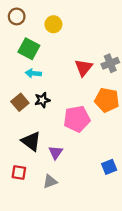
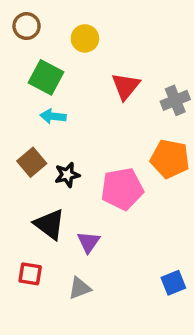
red triangle: (83, 68) -> (126, 86), moved
black star: (42, 100) -> (67, 175), moved
blue square: (109, 167) -> (173, 283), moved

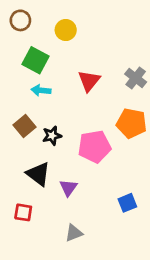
red triangle: (126, 86) -> (89, 81), moved
gray cross: (175, 100) -> (136, 78), turned -30
blue square: (173, 283) -> (127, 203), moved
gray triangle: (80, 288) -> (74, 233), moved

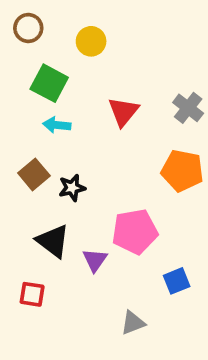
pink pentagon: (94, 147) -> (135, 232), moved
gray triangle: (74, 233) -> (133, 323), moved

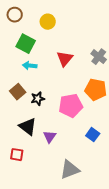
pink pentagon: (135, 232) -> (71, 106), moved
blue square: (177, 281) -> (93, 135), moved, turned -32
gray triangle: (133, 323) -> (70, 170), size x1.5

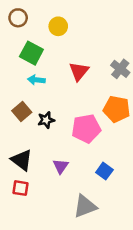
black triangle: (28, 127) -> (22, 160), moved
blue square: (93, 135) -> (104, 171), moved

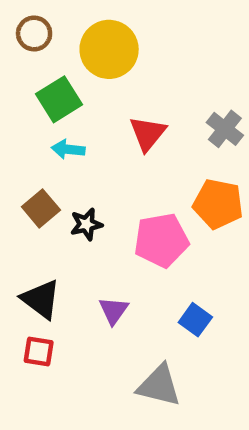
yellow circle: (58, 26) -> (109, 49), size x1.6
green square: (31, 53) -> (59, 99), turned 30
gray triangle: (85, 206) -> (159, 386), turned 35

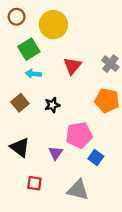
black star: (86, 224) -> (52, 105), moved
pink pentagon: (161, 240) -> (79, 135), moved
red square: (39, 351) -> (34, 183), moved

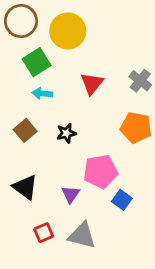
brown circle: (17, 17) -> (21, 21), size x1.5
red square: (34, 183) -> (44, 233), turned -32
gray triangle: (78, 190) -> (82, 235), moved

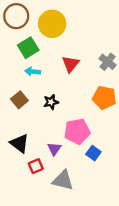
red square: (44, 233) -> (36, 166), moved

